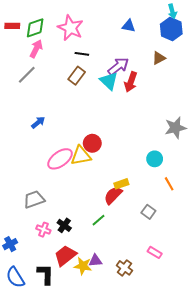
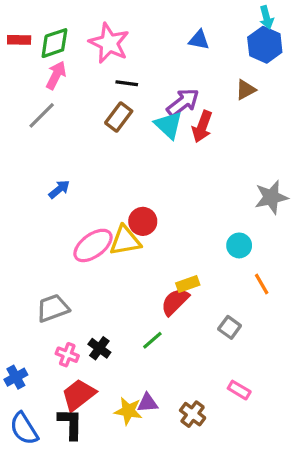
red trapezoid: (65, 256) -> (79, 395), moved

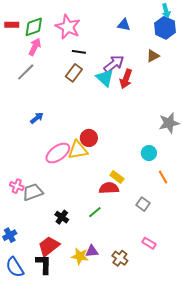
yellow rectangle: (188, 284) -> (117, 177), turned 56
red semicircle: (175, 302) -> (109, 188), turned 42
pink cross: (67, 355) -> (17, 186), moved

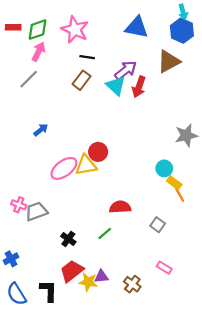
blue triangle: (124, 25) -> (137, 27), size x1.6
brown triangle: (153, 56) -> (169, 61), size x1.6
yellow rectangle: (117, 177) -> (174, 183), moved
red trapezoid: (49, 246) -> (72, 271), moved

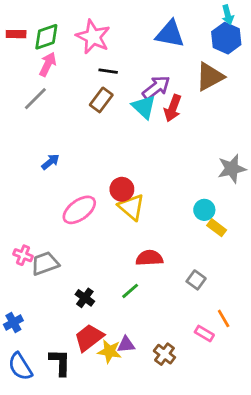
yellow triangle: (86, 165) -> (132, 207), moved, turned 50
orange line: (180, 195) -> (224, 318), moved

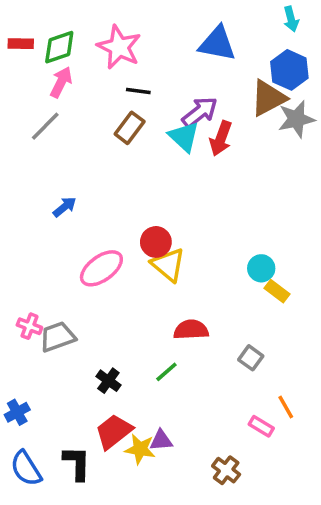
blue hexagon: (226, 38) -> (289, 70), moved
gray star: (232, 169) -> (296, 119), moved
brown cross: (164, 354) -> (226, 470), moved

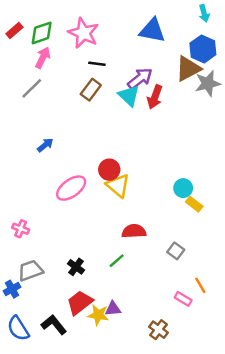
red rectangle: (21, 44) -> (14, 30), turned -42
gray trapezoid: (58, 337) -> (30, 271), moved
black L-shape: (77, 463) -> (54, 325), turned -40

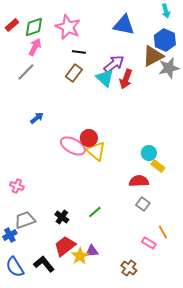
pink ellipse: (71, 188) -> (73, 146), moved, turned 65
red semicircle: (134, 231) -> (139, 181), moved
yellow star: (98, 315) -> (80, 256), turned 30

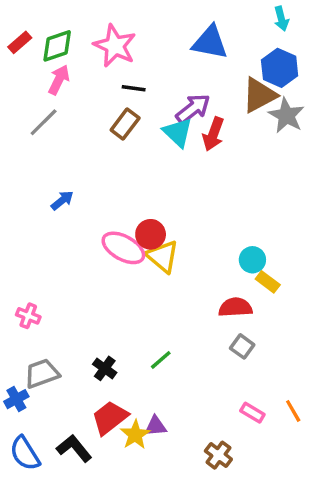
gray star: (169, 68) -> (286, 115), turned -30
orange line: (163, 232) -> (293, 411), moved

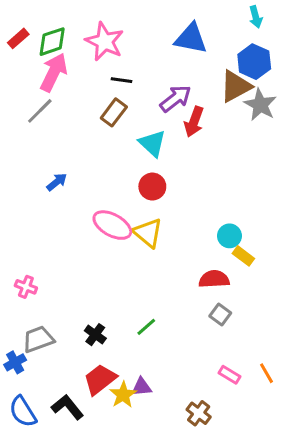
pink arrow: (59, 80) -> (54, 72), size x1.4
cyan triangle: (178, 132) -> (152, 143), moved
red circle: (151, 234) -> (152, 187), moved

